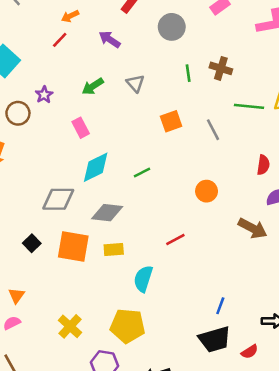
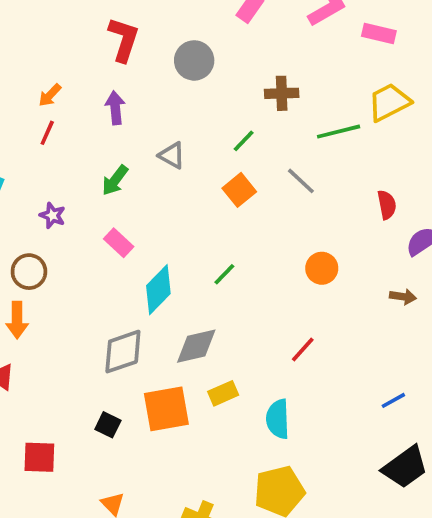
purple arrow: (110, 39) -> (115, 108), turned 70
green line: (188, 73) -> (244, 141), moved, turned 72
brown circle: (18, 113) -> (29, 272), moved
brown arrow: (253, 228) -> (403, 297), size x0.6
blue line: (220, 306) -> (393, 400), moved, turned 60

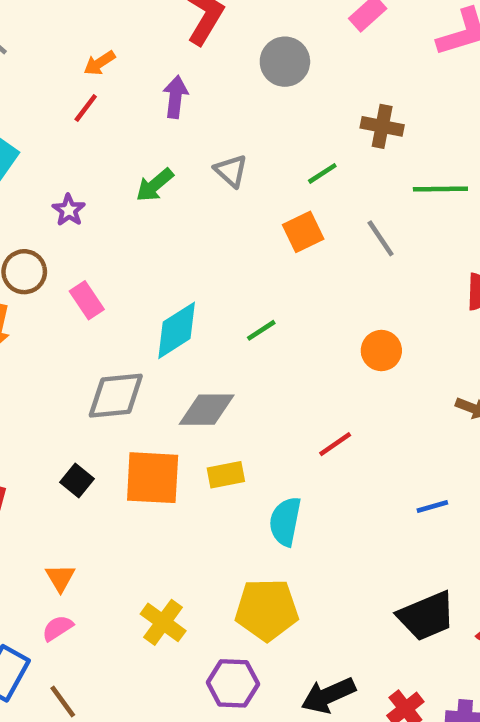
pink rectangle: (119, 243) -> (87, 300), moved
blue line: (393, 400) -> (432, 507), moved

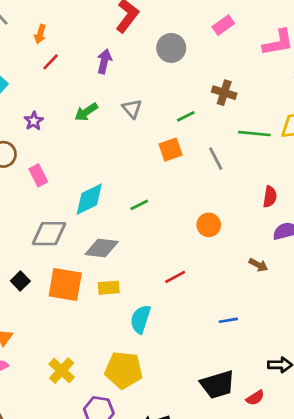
orange arrow: (100, 63) -> (40, 34), moved, turned -48

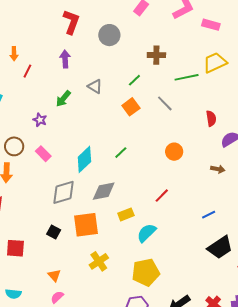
purple star: (34, 121) -> (40, 120), moved
yellow rectangle: (109, 288) -> (126, 214), moved
cyan semicircle: (140, 319) -> (147, 233), turned 45
yellow cross: (62, 371) -> (99, 261), moved, turned 30
black trapezoid: (217, 385) -> (220, 247), moved

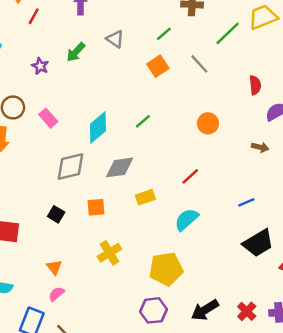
green line: (187, 77) -> (228, 33), turned -35
purple star: (40, 120) -> (40, 66), moved
orange square: (86, 225) -> (96, 207), size x0.6
cyan semicircle: (147, 233) -> (186, 220), moved

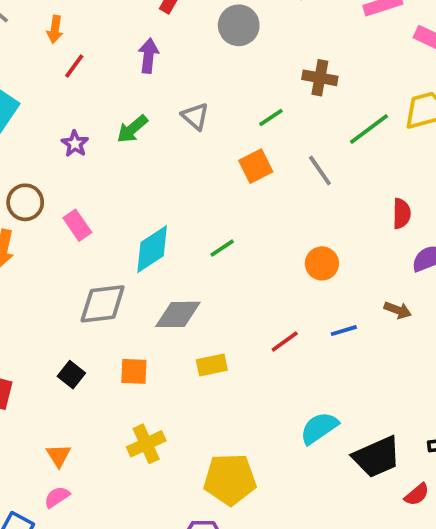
blue line: (246, 202) -> (344, 331), moved
cyan semicircle: (186, 220) -> (319, 428), moved

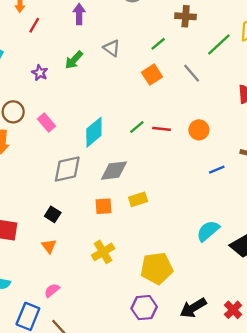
red line: (285, 341) -> (161, 129), moved, turned 48
orange square: (134, 371) -> (104, 206), moved
orange triangle: (59, 455) -> (49, 246), moved

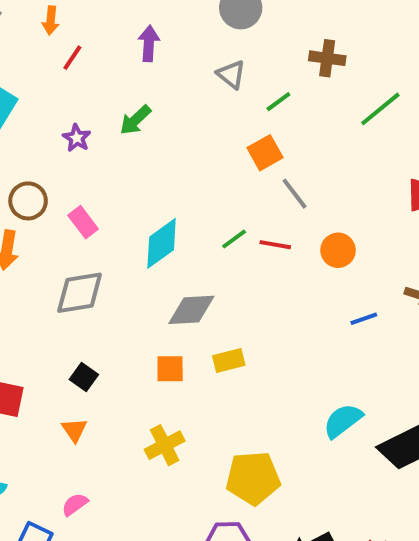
gray triangle: (112, 48) -> (231, 74), moved
gray line: (192, 73) -> (295, 194), moved
gray diamond: (67, 169) -> (80, 293), moved

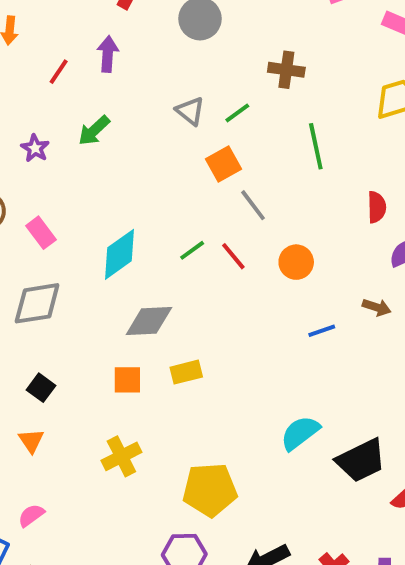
red line: (72, 58) -> (59, 72), moved
gray triangle: (231, 74) -> (190, 111), moved
green line: (380, 109) -> (316, 146), moved, turned -63
red line: (275, 245) -> (233, 256), turned 40

